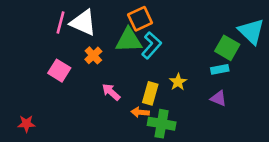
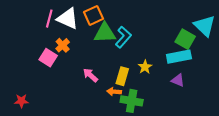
orange square: (140, 19) -> (93, 15), moved
orange cross: (93, 55) -> (63, 45), moved
cyan rectangle: (220, 69) -> (179, 57), size x1.6

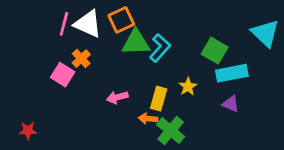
green square: (185, 39) -> (215, 51), moved
pink arrow: (90, 75) -> (117, 97), turned -56
green cross: (132, 101) -> (171, 131), turned 30

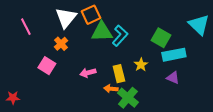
pink line: (64, 24) -> (26, 27), moved, turned -42
white triangle: (88, 24) -> (66, 18), turned 45
pink square: (63, 75) -> (47, 66), moved
yellow rectangle: (159, 99) -> (119, 74), turned -30
red star: (28, 131) -> (13, 98), moved

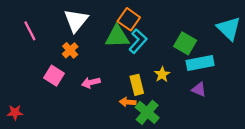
orange square: (91, 15) -> (129, 19), moved, turned -30
pink arrow: (88, 73) -> (91, 83), moved

